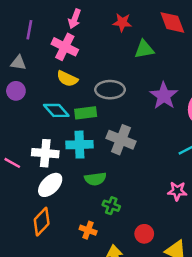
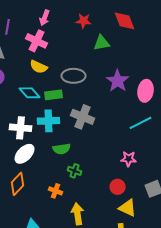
red circle: (144, 234) -> (118, 187), moved

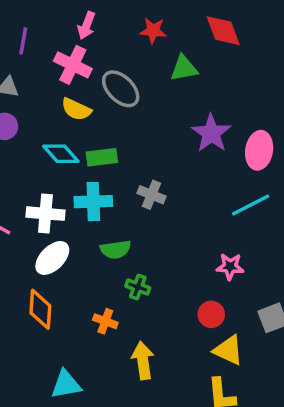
gray ellipse: (74, 76) -> (121, 89), moved, turned 45
gray cross: (83, 117) -> (151, 195), size x0.7
orange diamond: (18, 184) -> (40, 309), turned -40

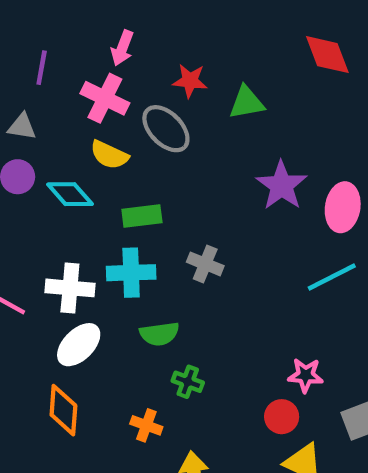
red star: (153, 31) -> (190, 81), moved
red diamond: (223, 31) -> (327, 55), moved
cyan diamond: (61, 154) -> (70, 194), moved
pink star: (230, 267) -> (306, 375), moved

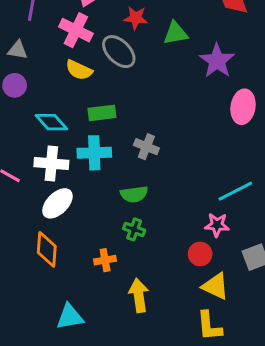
purple star: (282, 185) -> (217, 61), moved
cyan diamond: (70, 194) -> (51, 122), moved
cyan line: (332, 277) -> (235, 191), moved
green semicircle: (159, 334) -> (134, 194), moved
orange cross: (146, 425) -> (105, 260), turned -30

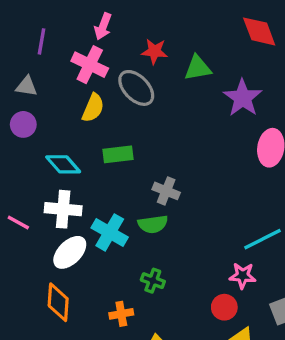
yellow semicircle: (79, 70) -> (93, 108), turned -92
cyan cross: (94, 153) -> (110, 232), moved, turned 32
green semicircle: (134, 194) -> (153, 224), moved

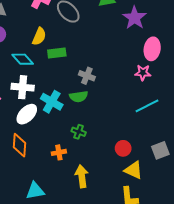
yellow semicircle: (93, 108) -> (39, 36), moved
pink star: (243, 276) -> (143, 73), moved

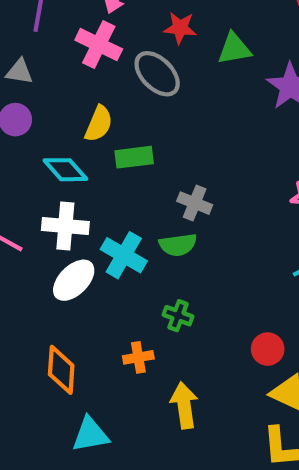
orange diamond: (20, 145) -> (61, 370), moved

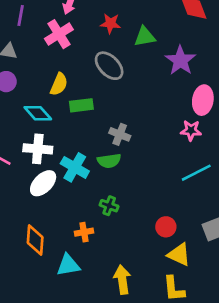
pink cross: (99, 45) -> (59, 34), turned 32
gray ellipse: (157, 74) -> (109, 66), moved
yellow arrow: (184, 405) -> (122, 280), moved
cyan triangle: (90, 435) -> (68, 265), moved

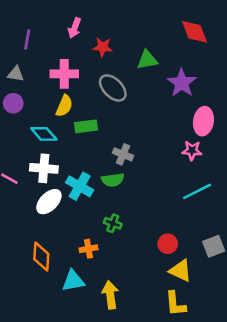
red star: (110, 23) -> (103, 47), moved
pink cross: (59, 34) -> (64, 74), moved, turned 32
yellow arrow: (122, 280) -> (110, 295), moved

